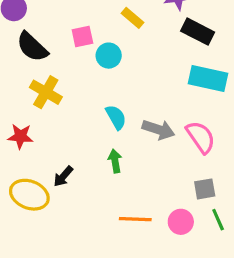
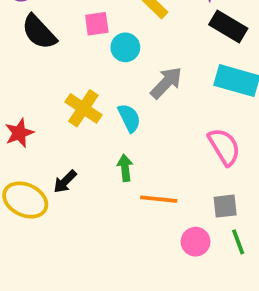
yellow cross: (46, 92) -> (83, 108), moved
gray arrow: (158, 130) -> (166, 83), moved, turned -68
red star: (20, 136) -> (19, 133), turned -30
orange line: (135, 219) -> (159, 199), moved

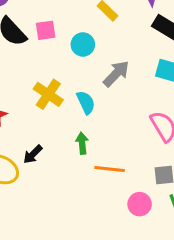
pink square: (97, 24) -> (46, 30), moved

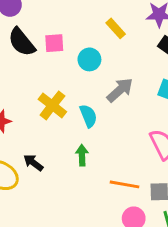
black arrow: (33, 154) -> (33, 163), turned 78
orange line: (110, 169) -> (124, 184), moved

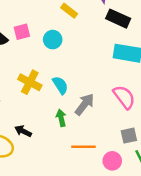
gray arrow: (120, 90) -> (85, 104), moved
orange line: (124, 184) -> (83, 147), moved

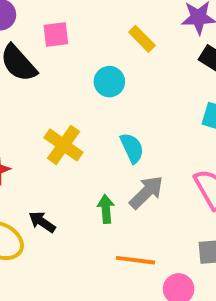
pink square: (22, 32) -> (56, 34), moved
cyan semicircle: (60, 85) -> (132, 148), moved

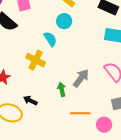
cyan circle: (109, 82) -> (64, 21), moved
cyan semicircle: (132, 148) -> (50, 39), moved

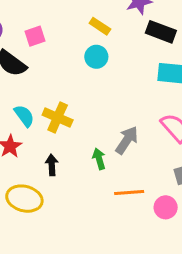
cyan semicircle: (50, 39) -> (24, 116), moved
black arrow: (30, 100) -> (52, 165), moved, turned 64

